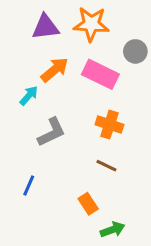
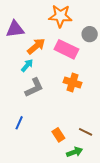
purple triangle: (46, 27) -> (15, 29), moved
cyan arrow: (29, 96) -> (27, 65), moved
brown line: (106, 166) -> (86, 132), moved

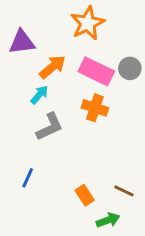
orange star: (60, 16) -> (88, 23), turned -30
gray circle: (90, 34) -> (130, 68), moved
orange cross: (72, 83) -> (95, 108), moved

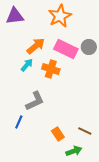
purple triangle: (22, 42) -> (15, 16), moved
orange cross: (95, 108) -> (51, 69), moved
gray L-shape: (50, 127) -> (35, 101), moved

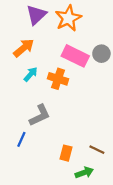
purple triangle: (15, 16) -> (36, 15), moved, turned -36
orange arrow: (36, 46) -> (24, 48), moved
orange rectangle: (58, 134) -> (66, 153), turned 48

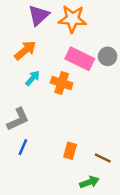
orange star: (68, 18) -> (72, 19), turned 30
gray L-shape: (40, 115) -> (18, 119), moved
orange rectangle: (66, 153) -> (70, 151), moved

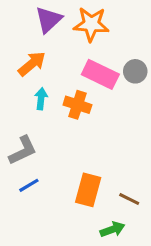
cyan arrow: (33, 78) -> (41, 99), turned -35
blue line: (23, 147) -> (29, 185), turned 35
orange rectangle: (70, 151) -> (88, 190), size x1.5

